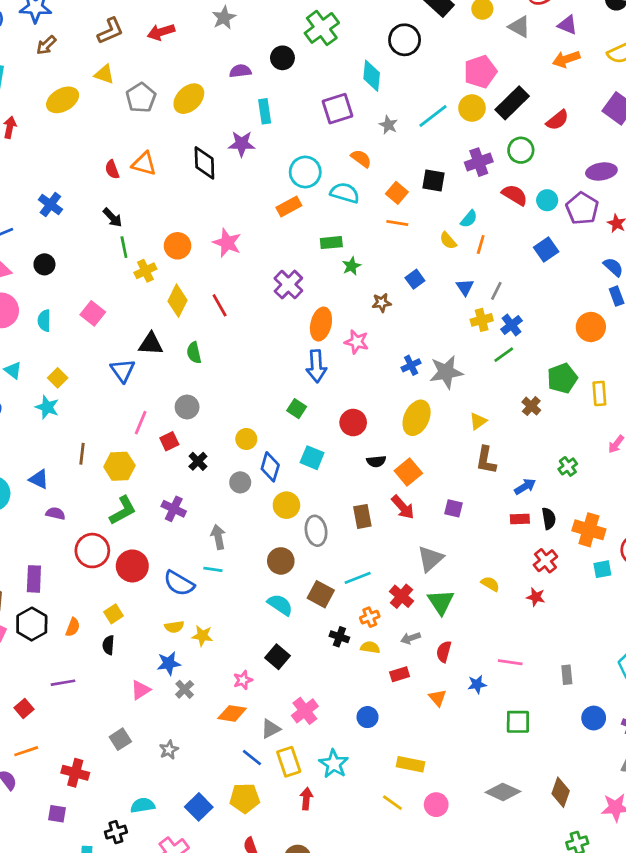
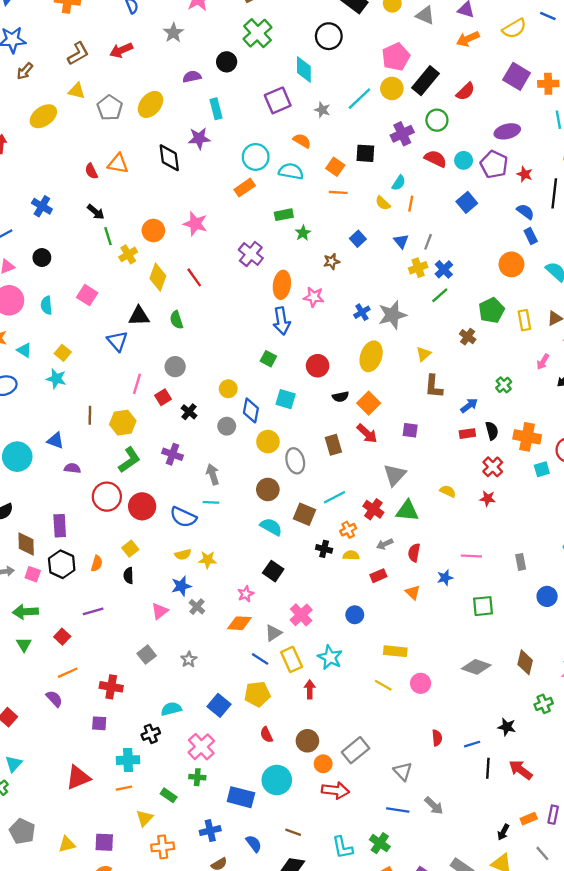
green triangle: (441, 602) -> (407, 511), turned -45

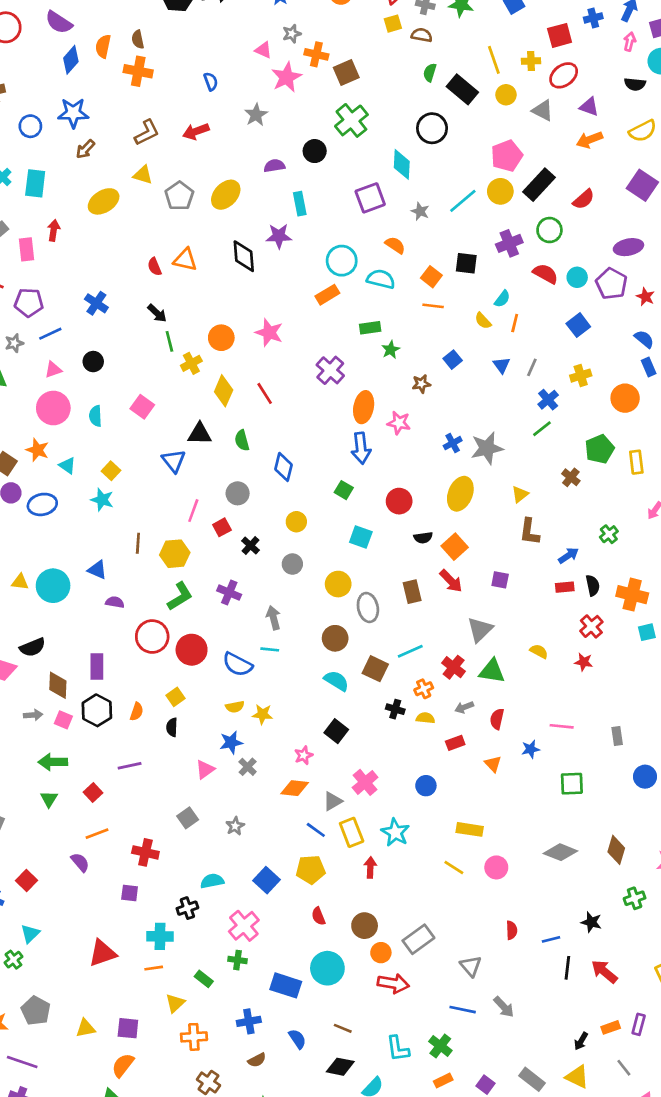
yellow cross: (418, 268) -> (581, 376), moved
blue diamond: (251, 410) -> (283, 467), moved

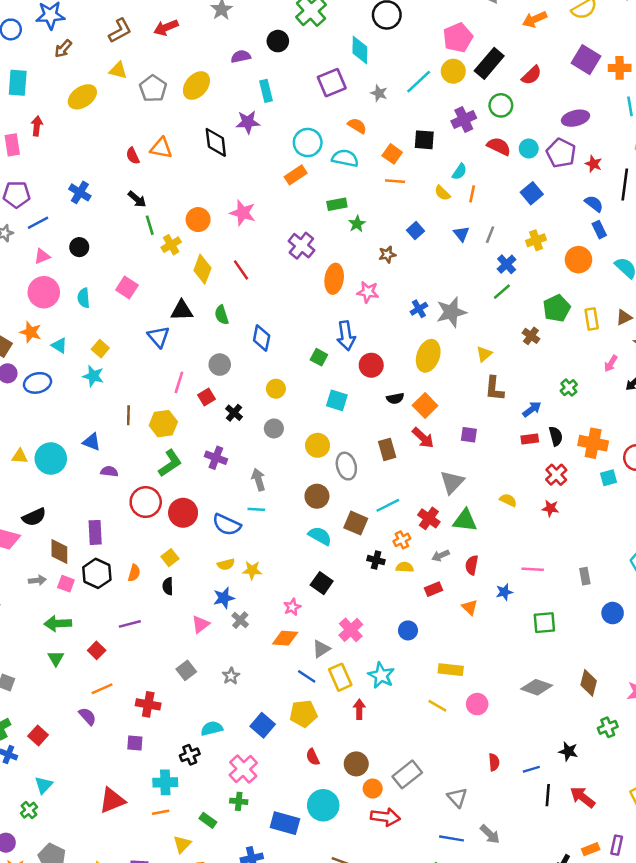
blue arrow: (361, 448) -> (346, 336), moved

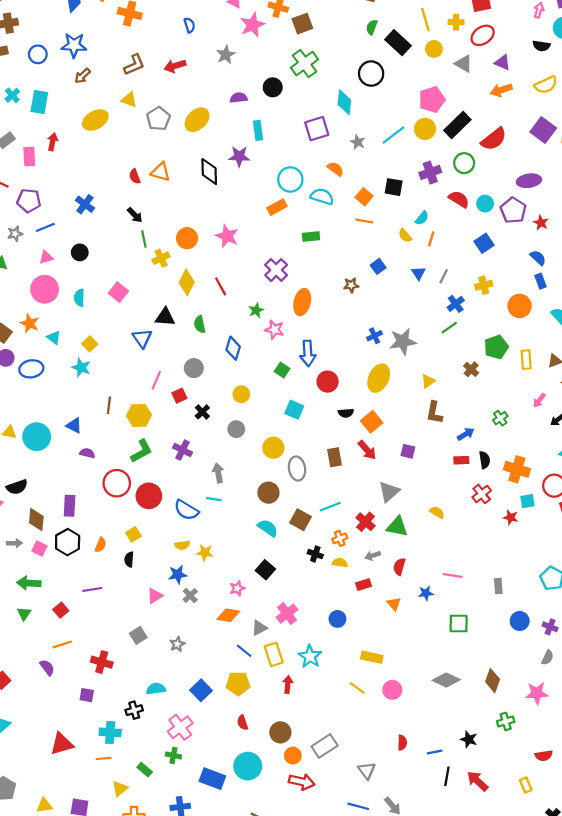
red semicircle: (532, 75) -> (494, 139), size x1.4
green star: (357, 224) -> (256, 310), moved
pink star: (368, 292) -> (274, 330), moved
red star: (550, 508) -> (511, 517), moved

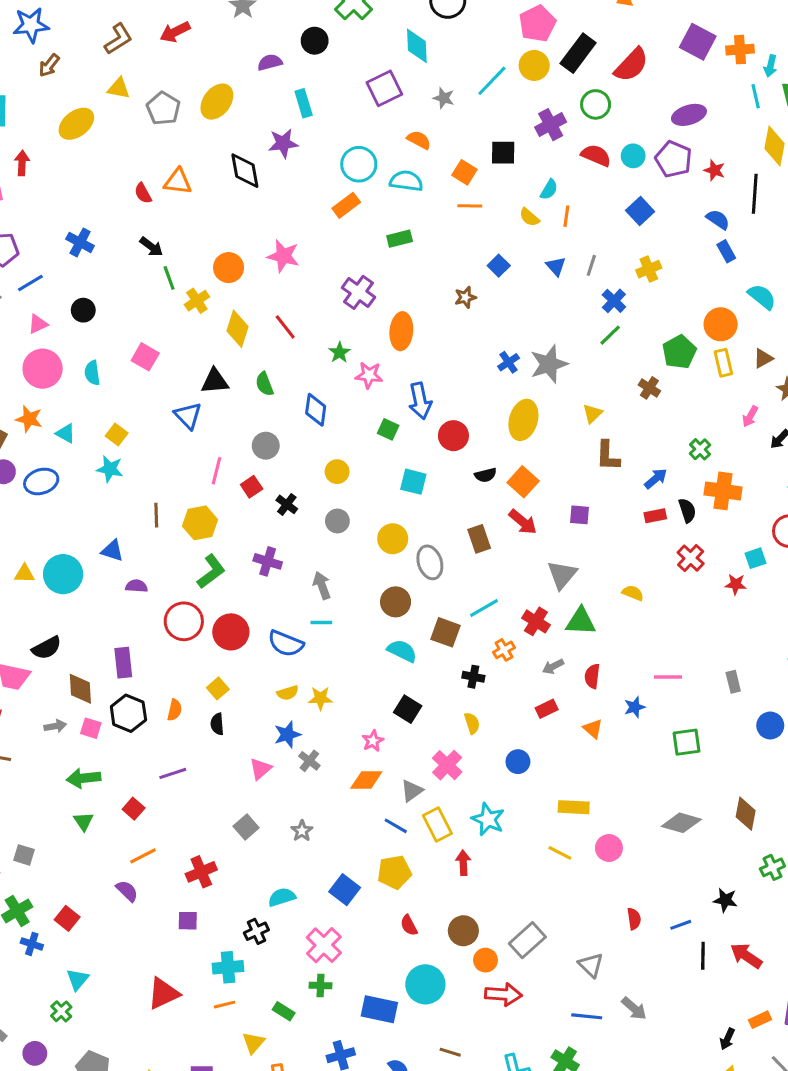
orange circle: (520, 306) -> (721, 324), moved
orange cross: (517, 469) -> (723, 491), moved
yellow semicircle: (340, 563) -> (472, 723), moved, turned 72
red cross: (102, 662) -> (201, 872), turned -30

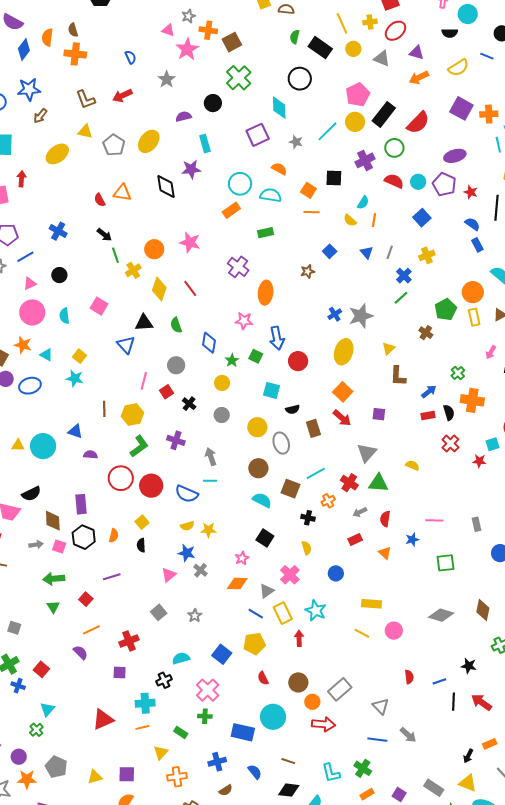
brown L-shape: (118, 39) -> (86, 99), turned 100
green star: (340, 352) -> (232, 360), moved
black semicircle: (486, 475) -> (292, 409), moved
blue star: (287, 735) -> (187, 553), turned 30

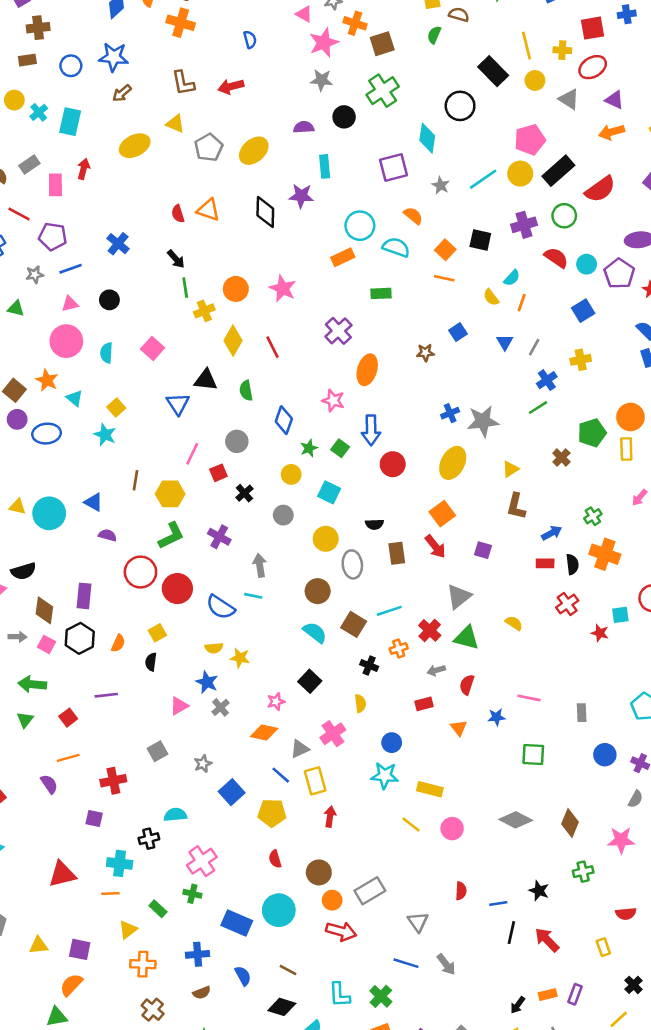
green semicircle: (295, 37) -> (434, 35), moved
gray star: (167, 79) -> (322, 80), moved, turned 30
cyan square: (272, 390) -> (329, 492), moved
cyan star: (316, 610) -> (385, 776), moved, turned -30
blue square: (222, 654) -> (232, 792), moved

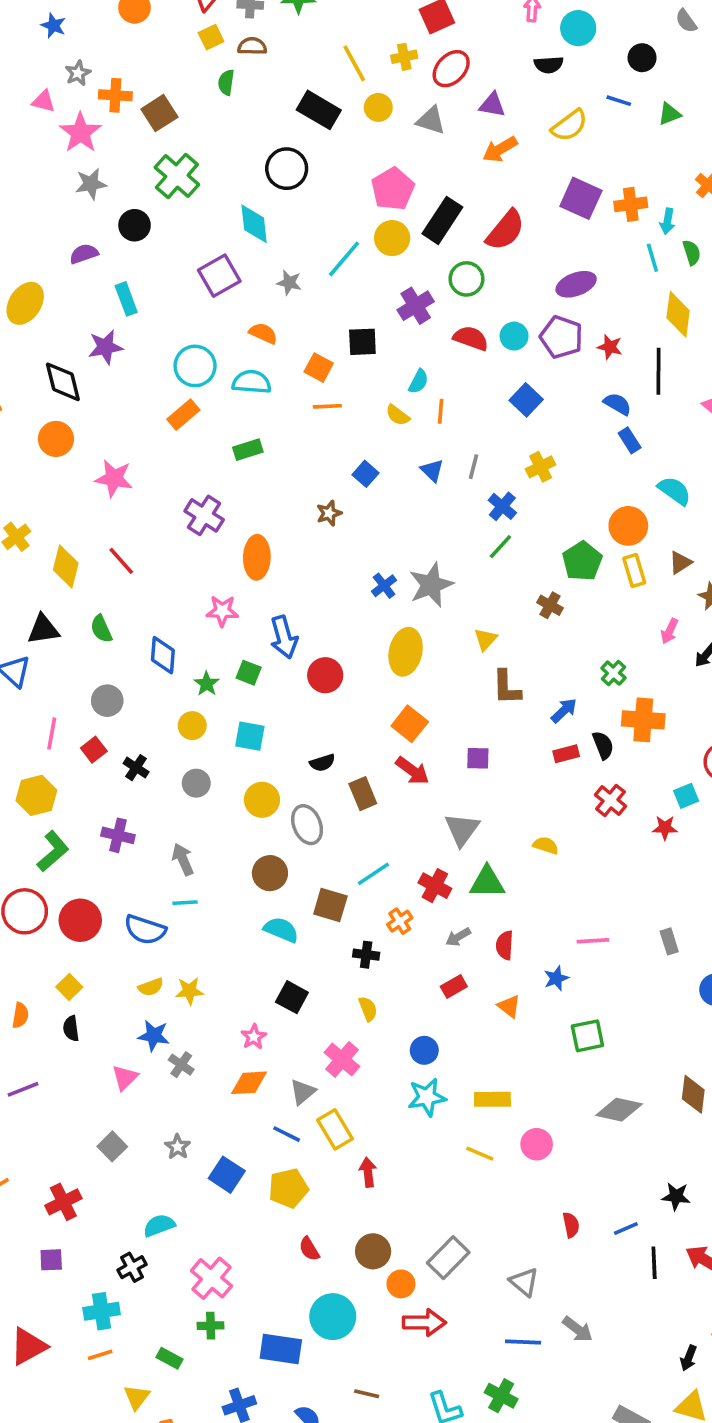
orange circle: (236, 289) -> (56, 439), moved
green square: (533, 755) -> (587, 1036), moved

